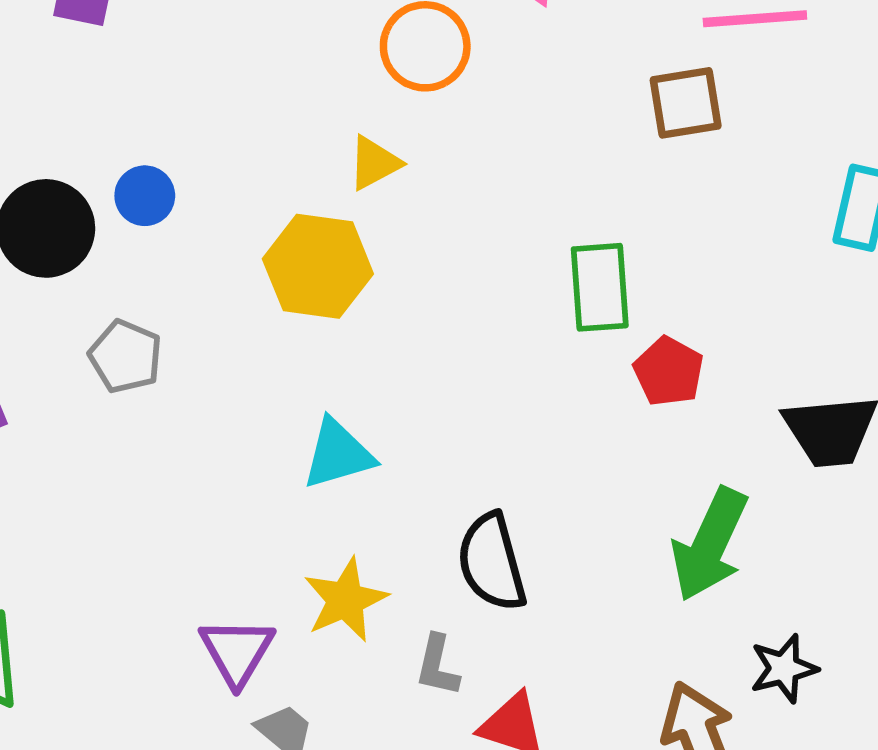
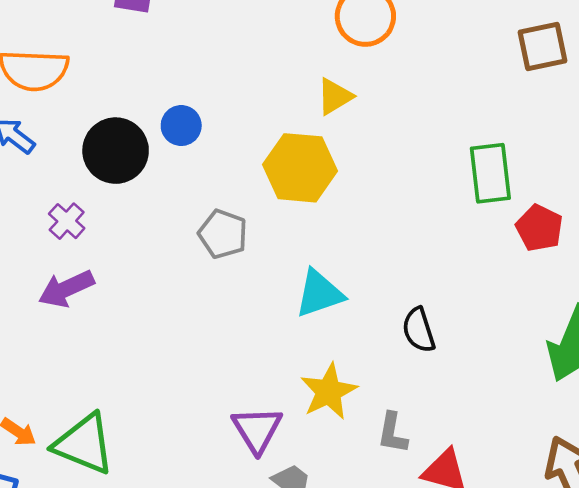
gray pentagon: (125, 356) -> (223, 234), moved
black semicircle: (492, 562) -> (419, 330), moved, size x0.7

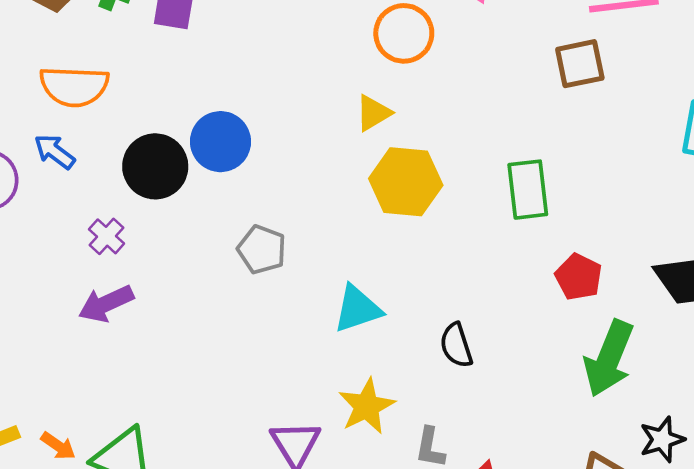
blue circle: (181, 126) -> (220, 142), size x1.5
yellow hexagon: (300, 168) -> (406, 182), moved
red pentagon: (539, 228) -> (579, 277), moved

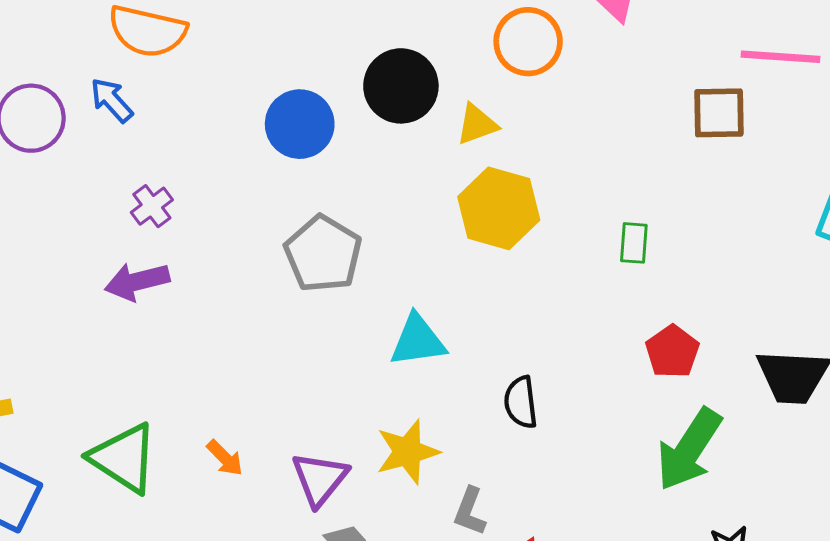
black circle: (155, 166) -> (401, 86), moved
green rectangle: (528, 190) -> (634, 243), size x0.6
gray pentagon: (262, 250) -> (323, 254), size x1.4
orange arrow: (58, 446) -> (225, 458), moved

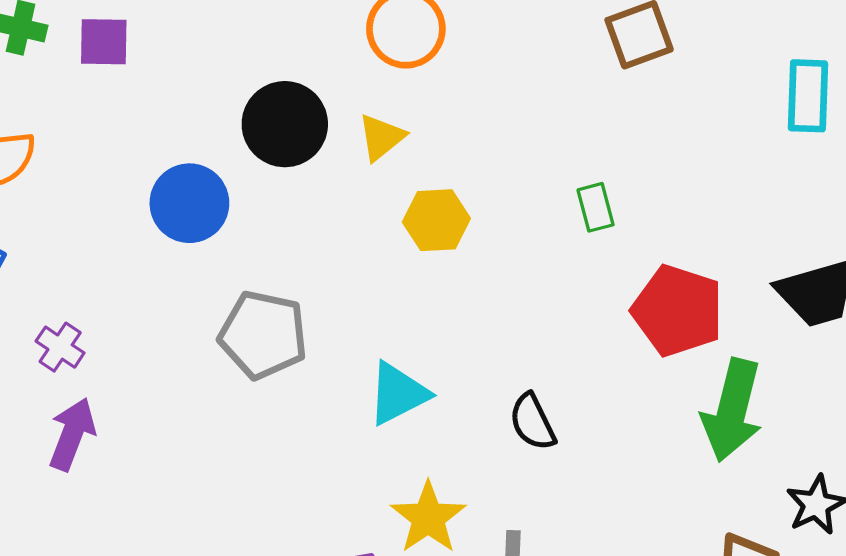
yellow hexagon: (499, 208) -> (436, 220), size x0.7
purple arrow: (137, 281) -> (72, 434), turned 144
red pentagon: (672, 352) -> (678, 311), size x1.5

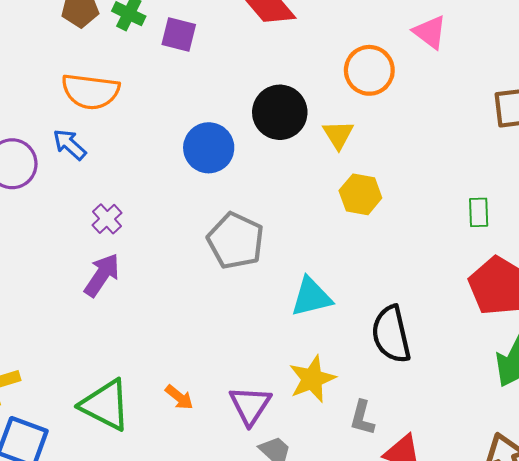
yellow triangle: (381, 137) -> (338, 135), turned -36
green rectangle: (596, 207) -> (479, 212), moved
black semicircle: (532, 422) -> (391, 334), size x1.5

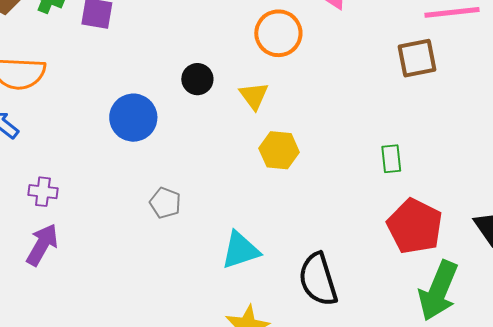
black circle: (280, 112) -> (197, 79), size x0.6
purple cross: (107, 219) -> (43, 192), turned -36
gray pentagon: (236, 241) -> (165, 203), size x0.6

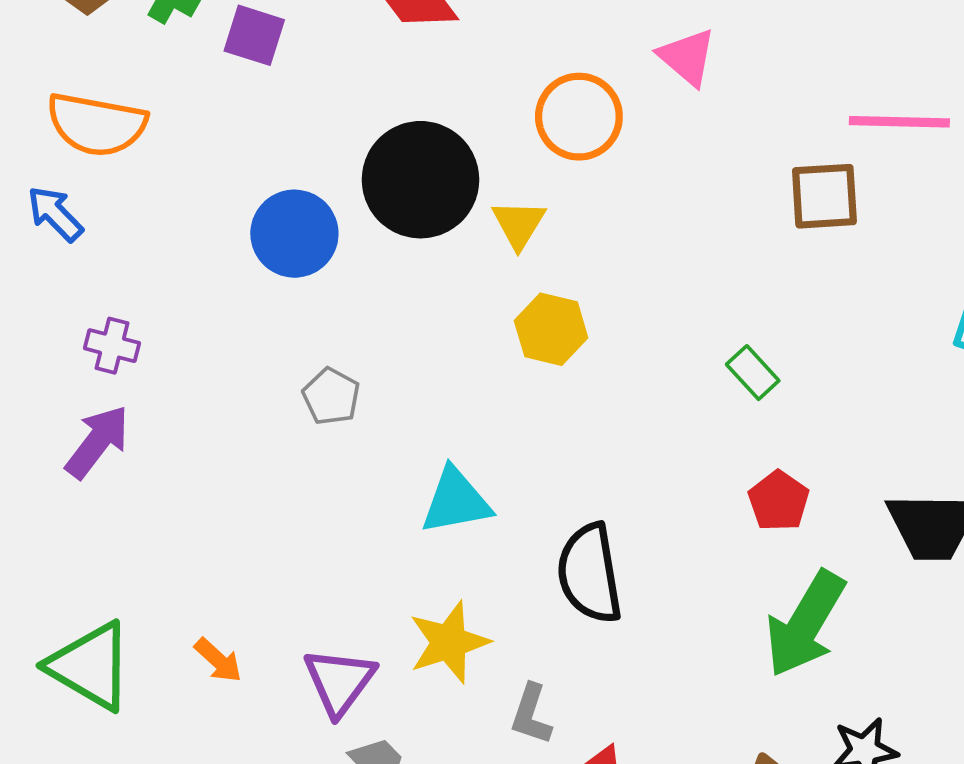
black circle: (197, 79) -> (420, 180), size x2.0
green rectangle: (391, 159) -> (753, 373), turned -44
red pentagon: (415, 226) -> (779, 501), size x0.6

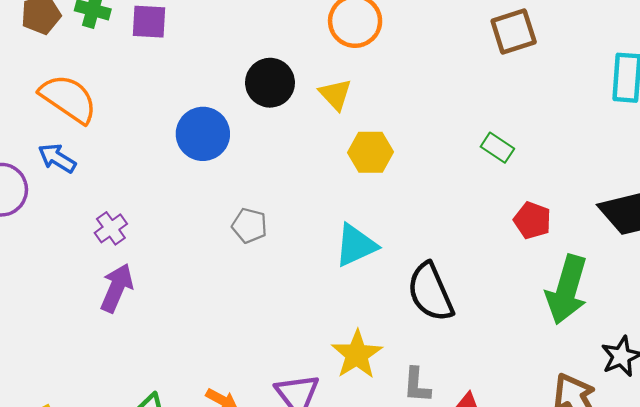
orange semicircle: (97, 124) -> (68, 99), turned -142
black circle: (420, 180) -> (270, 83), size x0.7
purple cross: (112, 346) -> (111, 228), turned -36
cyan triangle: (456, 501) -> (356, 245), moved

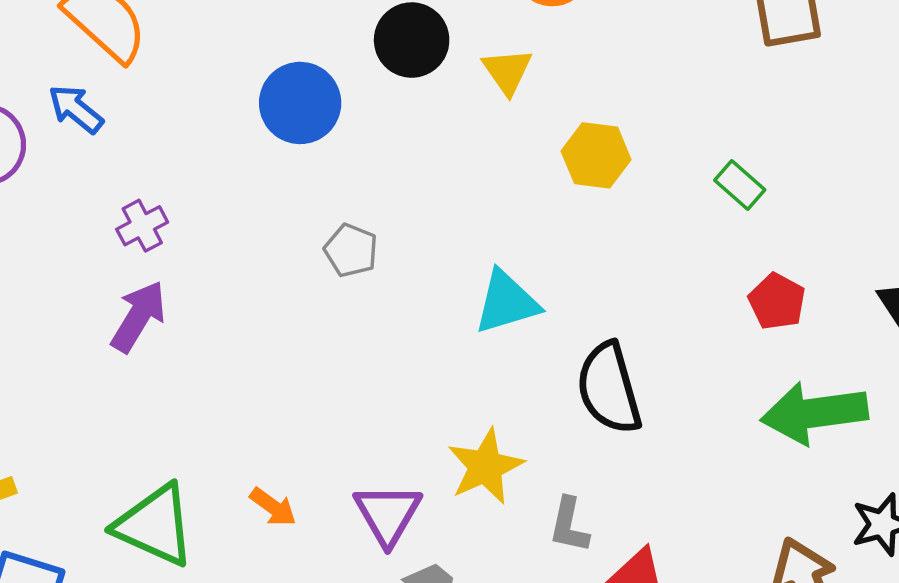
yellow hexagon: (371, 152) -> (596, 155), moved
green arrow: (567, 290) -> (814, 413), turned 58

